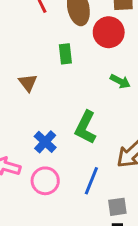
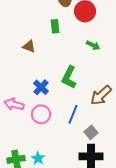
brown triangle: (28, 83) -> (29, 46), turned -32
gray square: (117, 207) -> (91, 132), turned -32

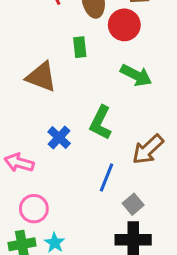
green arrow: (93, 45) -> (136, 75), size x1.5
brown triangle: (29, 46) -> (41, 77), size x1.6
pink circle: (41, 114) -> (34, 209), moved

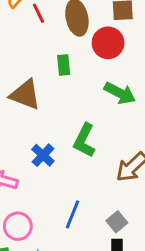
blue line: (106, 178) -> (73, 214), moved

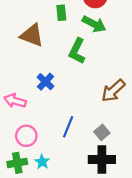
green arrow: (120, 93) -> (94, 24), moved
green L-shape: (84, 140) -> (77, 51), moved

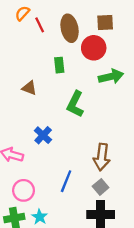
green arrow: (94, 24) -> (111, 77), moved, turned -40
brown triangle: (32, 35) -> (29, 88), size x0.6
brown arrow: (113, 91) -> (102, 157), moved, turned -40

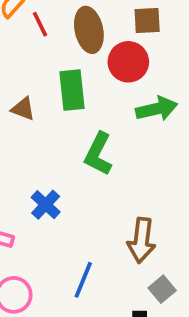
green rectangle: (59, 65) -> (72, 90), size x1.5
brown triangle: (29, 88) -> (23, 109), moved
gray square: (101, 187) -> (162, 289), moved

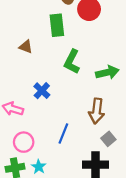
brown triangle: (23, 109) -> (26, 47), moved
green arrow: (157, 109) -> (107, 72), moved

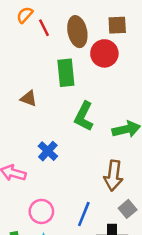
blue line: (63, 134) -> (84, 214), moved
pink circle: (24, 142) -> (41, 211), moved

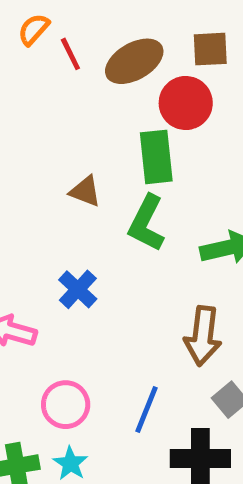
brown ellipse: (77, 32) -> (134, 61), turned 72
green rectangle: (66, 73) -> (156, 157), moved
brown triangle: (29, 98) -> (85, 191), moved

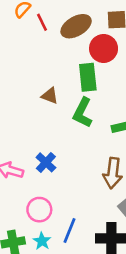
blue cross: (78, 289) -> (46, 162), moved
blue line: (146, 409) -> (69, 231), moved

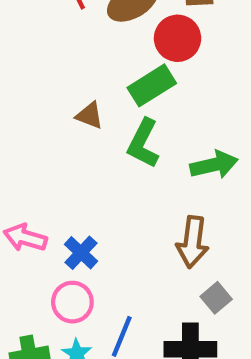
green rectangle: (88, 77) -> (152, 85), turned 64
blue cross: (46, 162) -> (81, 253), moved

